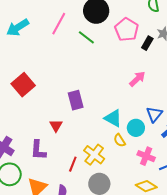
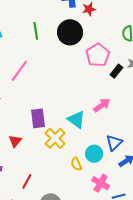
pink line: (59, 24) -> (19, 71), moved
green line: (86, 37) -> (36, 31), moved, turned 36
cyan triangle: (113, 118) -> (76, 119), moved
yellow cross: (94, 155) -> (55, 138), moved

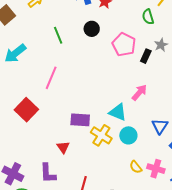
black circle: (70, 32) -> (92, 29), size x0.6
purple rectangle: (38, 118) -> (80, 120), turned -66
cyan circle: (94, 154) -> (128, 135), moved
yellow semicircle: (76, 164) -> (136, 167), moved

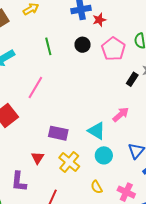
pink pentagon: (124, 45) -> (113, 49), moved
yellow cross: (101, 135) -> (69, 162), moved
yellow semicircle: (136, 167) -> (97, 187), moved

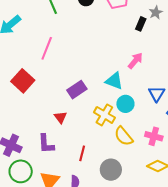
purple rectangle: (58, 133) -> (77, 90), turned -36
yellow cross: (69, 162) -> (104, 115), moved
yellow semicircle: (97, 187) -> (124, 136), size x1.5

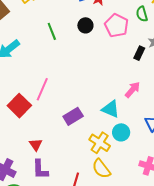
pink line: (47, 48) -> (42, 89), moved
red triangle: (60, 117) -> (36, 145), moved
yellow semicircle: (124, 136) -> (101, 169), moved

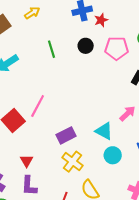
pink pentagon: (117, 26) -> (117, 48), turned -30
yellow cross: (100, 143) -> (73, 162), moved

